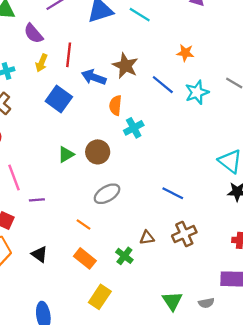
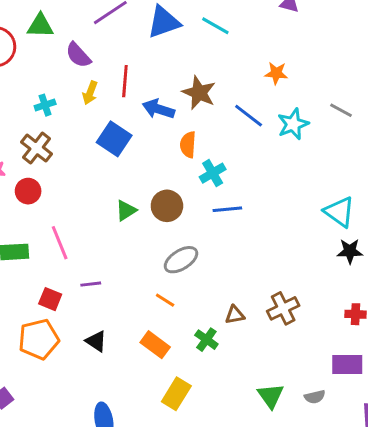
blue line: (173, 193) -> (227, 209), moved, turned -30
purple line: (37, 200) -> (91, 284), moved
orange line: (83, 225) -> (165, 300), moved

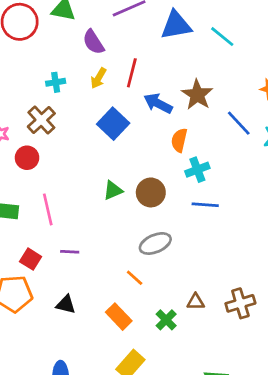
black triangle: (96, 341) -> (66, 304), turned -30

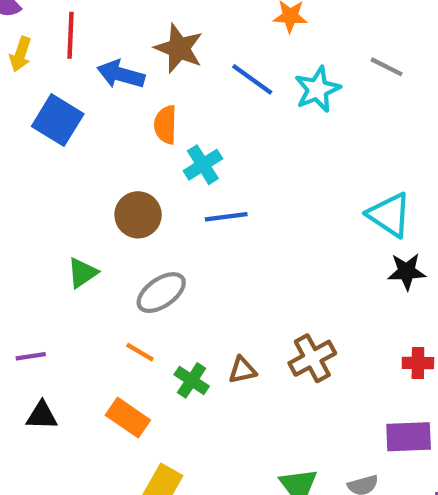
green triangle: (113, 190) -> (82, 273), moved
purple line: (70, 252) -> (31, 356), moved
green cross: (166, 320) -> (192, 380), moved

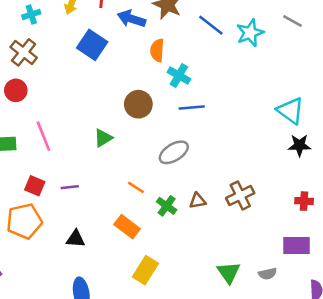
cyan cross: (203, 165) -> (179, 76), turned -30
gray ellipse: (161, 293) -> (174, 152), moved
black triangle: (42, 416) -> (76, 239), moved

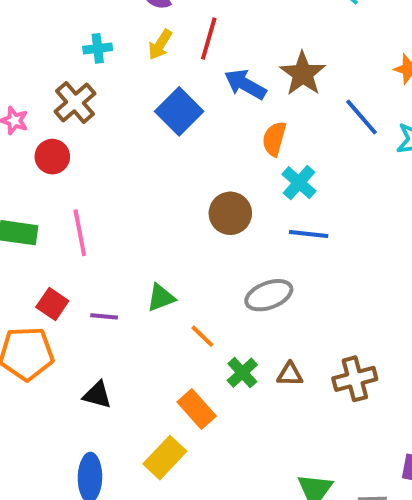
green triangle: (103, 138) -> (161, 298), moved
orange rectangle: (127, 227) -> (197, 409), moved
yellow rectangle: (145, 270) -> (165, 458), moved

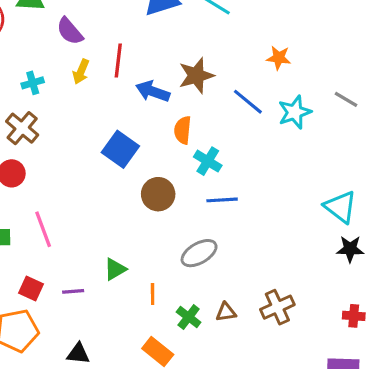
brown star: (303, 74) -> (196, 75), turned 30
blue square: (179, 111) -> (120, 149), moved
orange line: (202, 336) -> (153, 294), turned 55

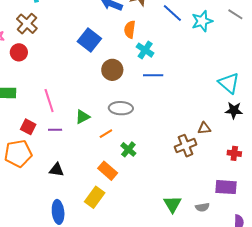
pink line: (43, 229) -> (49, 101), moved
gray ellipse: (199, 253) -> (121, 108), moved, turned 30
orange line: (153, 294) -> (106, 134), turned 56
brown triangle: (226, 312) -> (204, 128), moved

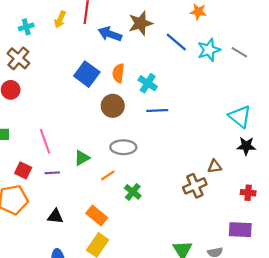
gray line: (235, 14) -> (239, 52), moved
orange semicircle: (130, 29) -> (118, 73), moved
orange rectangle: (108, 171) -> (97, 216), moved

